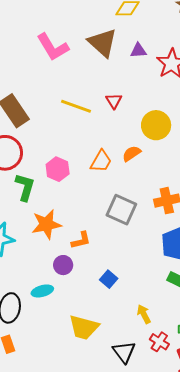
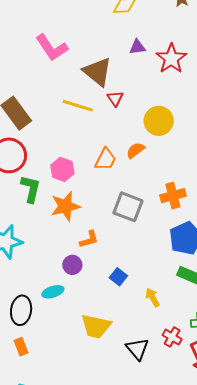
brown triangle: (102, 43) -> (97, 72), moved
orange star: (46, 224) -> (65, 206), moved
yellow arrow: (144, 314) -> (153, 297), moved

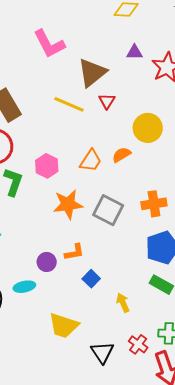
brown triangle: (97, 72) -> (92, 73), turned 36
orange star: (65, 206) -> (68, 204), moved
orange L-shape: (89, 239) -> (74, 252), moved

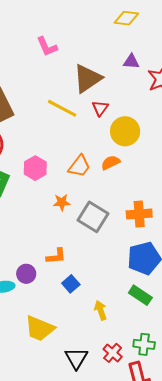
pink L-shape: (49, 44) -> (47, 46), size x0.7
yellow circle: (148, 128) -> (125, 131), moved
orange star: (68, 204) -> (62, 202), moved, size x0.6
purple circle: (47, 262) -> (26, 274), moved

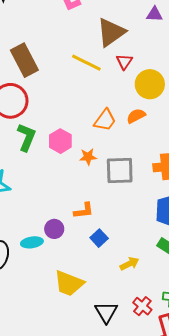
pink hexagon: (35, 168) -> (60, 141), moved
gray square: (93, 217) -> (120, 171), turned -32
yellow arrow: (101, 310) -> (129, 264), turned 84

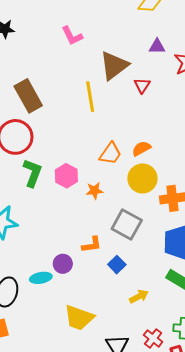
red triangle: (124, 62) -> (142, 85), moved
yellow line: (86, 63) -> (90, 97), turned 56
yellow circle: (150, 84) -> (142, 178), moved
gray square: (120, 171) -> (127, 225), moved, turned 32
blue square: (99, 238) -> (117, 265), moved

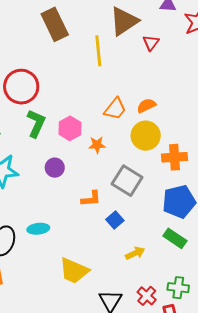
brown rectangle: (28, 96) -> (55, 24), moved
purple circle: (63, 264) -> (55, 168), moved

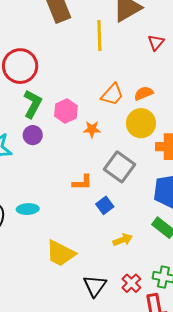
red triangle: (151, 43) -> (156, 42), moved
purple circle: (55, 168) -> (33, 135), moved

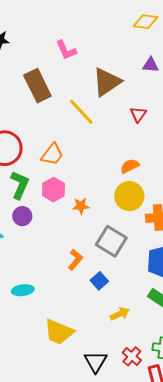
yellow line: (99, 35) -> (81, 112), turned -36
orange trapezoid: (112, 94) -> (52, 154), moved
orange L-shape: (82, 182) -> (75, 260), turned -45

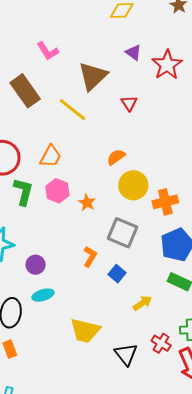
purple triangle: (151, 65) -> (133, 52), turned 42
orange semicircle: (130, 166) -> (116, 157), moved
orange star: (81, 206) -> (87, 203), turned -30
purple circle: (22, 216) -> (36, 265), moved

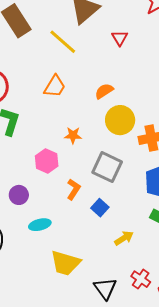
orange trapezoid: (51, 156) -> (55, 86), moved
pink hexagon: (57, 191) -> (47, 161), moved
orange star: (87, 203) -> (73, 135), turned -30
cyan ellipse: (43, 295) -> (40, 225), moved

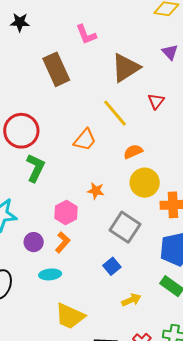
yellow line: (63, 42) -> (115, 113), moved
orange L-shape: (74, 189) -> (63, 242), moved

